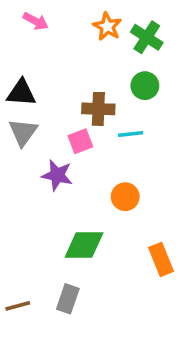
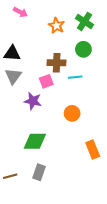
orange star: (107, 27) -> (57, 26), moved
green diamond: (84, 245) -> (35, 141), moved

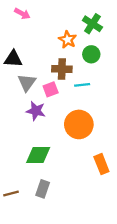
orange star: (57, 26) -> (68, 40), moved
gray triangle: (13, 76) -> (27, 83), moved
orange circle: (72, 113) -> (79, 124), size x1.6

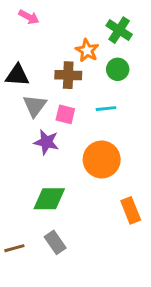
brown cross: (62, 69) -> (68, 75), moved
pink square: (51, 89) -> (65, 114), turned 35
gray rectangle: (43, 189) -> (55, 242), turned -54

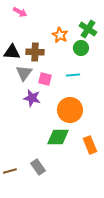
green cross: (119, 30) -> (88, 29), moved
brown cross: (68, 75) -> (35, 52), moved
green diamond: (49, 199) -> (58, 137), moved

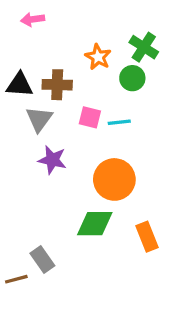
pink arrow: (20, 12) -> (33, 19), turned 144
pink square: (45, 79) -> (90, 117), moved
gray rectangle: (38, 167) -> (42, 260), moved

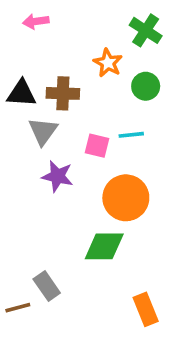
green cross: (144, 47) -> (146, 30), moved
pink square: (90, 117) -> (97, 146), moved
orange rectangle: (147, 237) -> (146, 309), moved

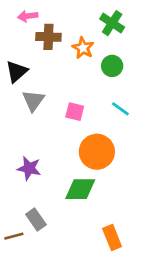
black triangle: (21, 93) -> (17, 71), turned -45
brown cross: (63, 93) -> (48, 37), moved
cyan line: (131, 135) -> (120, 109), moved, turned 42
purple star: (57, 176) -> (29, 168), moved

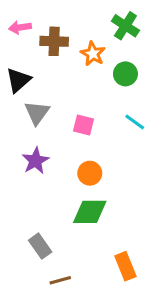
pink arrow: (28, 16) -> (20, 27), moved
orange circle: (97, 152) -> (90, 173), moved, size x0.6
purple star: (29, 168) -> (35, 161), moved, turned 30
brown line: (14, 236) -> (60, 280), moved

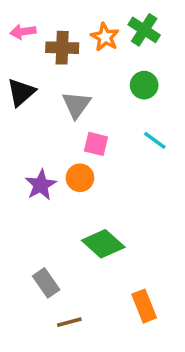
orange star: (93, 54) -> (105, 37), moved
gray triangle: (37, 113) -> (76, 105), moved
orange circle: (90, 173) -> (80, 178), moved
green diamond: (90, 212) -> (103, 244), turned 42

